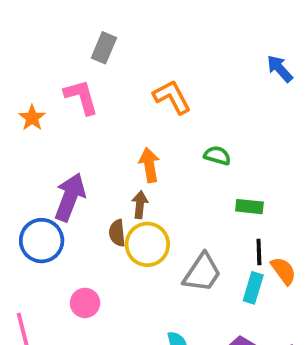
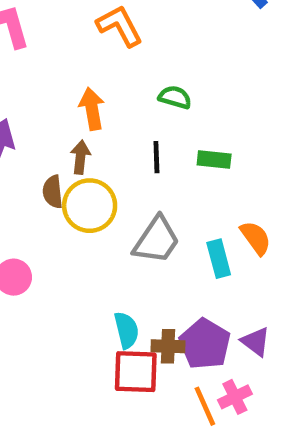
black line: (259, 252) -> (156, 157), moved
cyan rectangle: (253, 288) -> (219, 259), turned -32

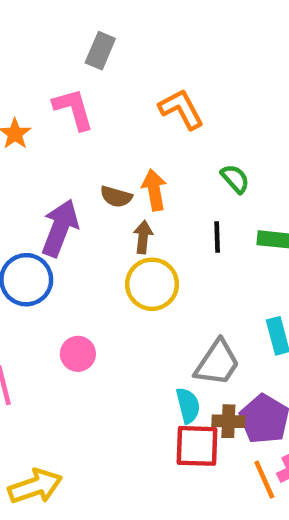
green semicircle: (175, 97) -> (235, 179), turned 32
brown semicircle: (53, 192) -> (116, 197), moved, turned -68
gray trapezoid: (156, 240) -> (217, 363), moved

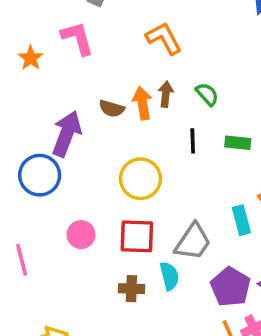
brown arrow: (143, 237) -> (166, 94), moved
brown cross: (228, 421) -> (131, 289), moved
red square: (197, 446) -> (137, 236), moved

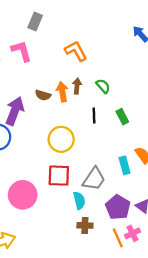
green rectangle: (238, 143) -> (122, 117), turned 56
pink circle: (81, 235) -> (23, 195), moved, size x1.6
brown cross: (131, 289) -> (85, 225), moved

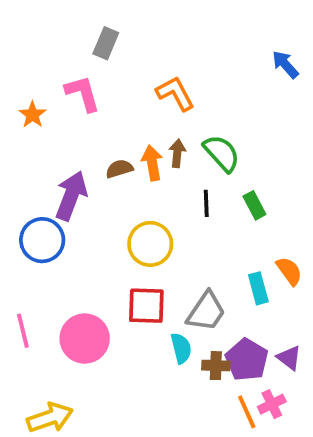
green semicircle: (103, 86) -> (222, 153), size x1.5
brown semicircle: (43, 95) -> (119, 169), turned 147
brown cross: (85, 225) -> (216, 366), moved

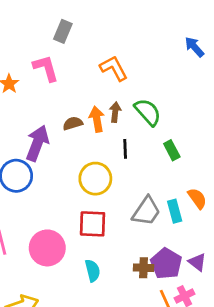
black line: (206, 203) -> (125, 149), moved
gray trapezoid: (206, 312) -> (146, 211), moved
cyan semicircle: (181, 348) -> (93, 271), moved

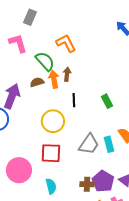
green semicircle: (148, 112) -> (45, 61), moved

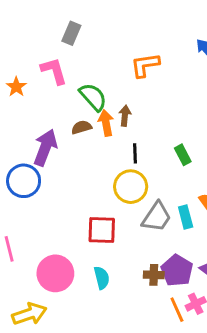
orange L-shape: (66, 43) -> (145, 65), moved, turned -70
yellow circle: (53, 121) -> (131, 187), moved
pink circle: (19, 170) -> (55, 273), moved

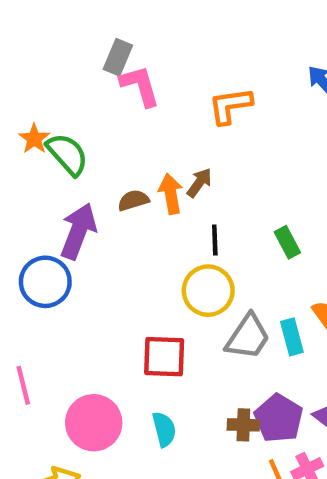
pink L-shape: (54, 71) -> (140, 86), moved
green semicircle: (93, 97) -> (67, 154), moved
brown arrow: (125, 116) -> (199, 183), turned 30

